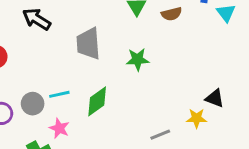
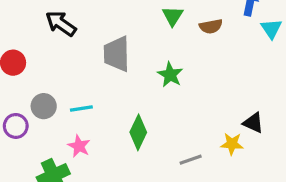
green star: (138, 59) -> (170, 75), turned 30
green diamond: (97, 101) -> (138, 132), moved, turned -32
gray circle: (33, 104) -> (44, 106), moved

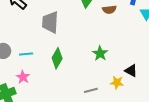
green star: (170, 75) -> (100, 53), moved
green diamond: (138, 132) -> (57, 58), moved

